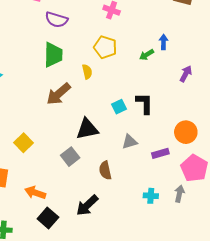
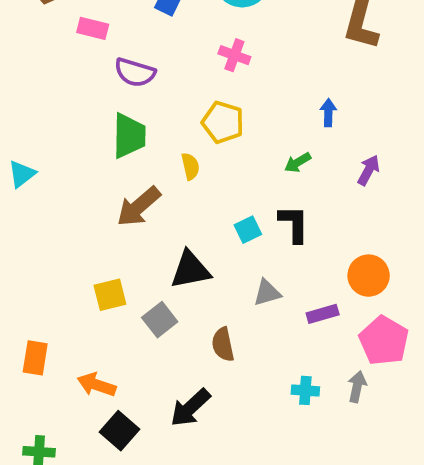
green arrow: (147, 55) -> (298, 162), moved
yellow square: (24, 143) -> (110, 295), moved, turned 30

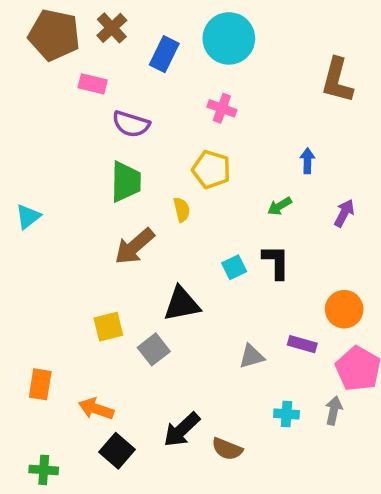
gray triangle: (267, 293) -> (252, 356), moved
purple rectangle: (323, 314) -> (302, 344), turned 32
brown semicircle: (223, 345) -> (227, 449), moved, turned -56

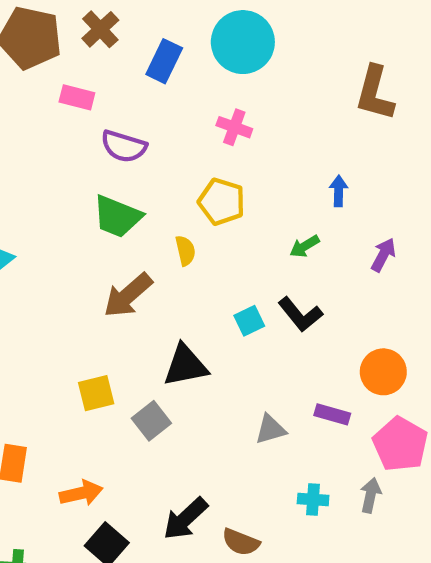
green trapezoid: (126, 182) -> (117, 217), turned 111
black L-shape: (276, 262) -> (300, 314), turned 141
orange arrow: (96, 409) -> (81, 493), turned 148

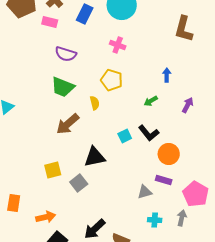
pink rectangle: (77, 97) -> (50, 22), moved
orange circle: (383, 372) -> (169, 154), moved
gray triangle: (271, 429) -> (145, 192), moved

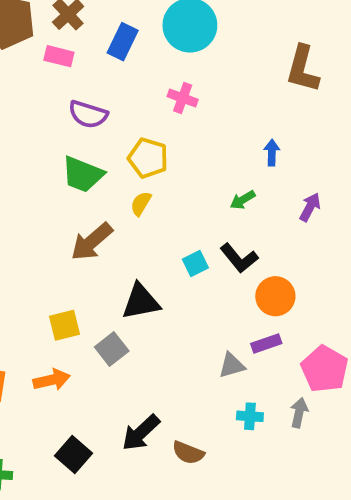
yellow pentagon: (112, 80) -> (148, 158), moved
yellow semicircle: (95, 103) -> (141, 203), turned -136
purple rectangle: (164, 180) -> (266, 344), turned -35
orange arrow: (46, 217) -> (52, 380), moved

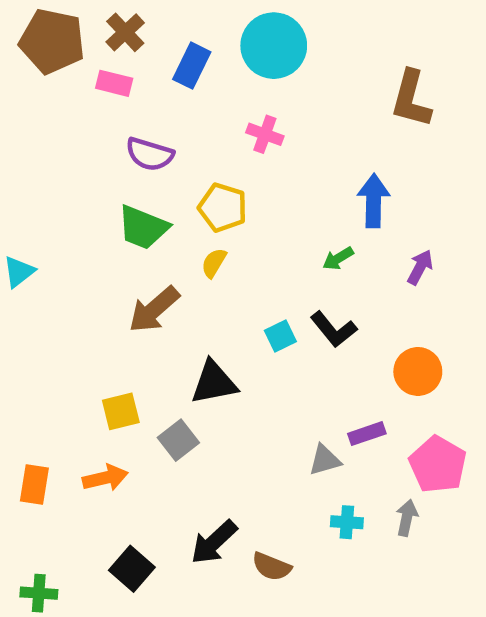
blue arrow: (272, 153) -> (373, 201), size x1.6
orange circle: (275, 296) -> (418, 371), moved

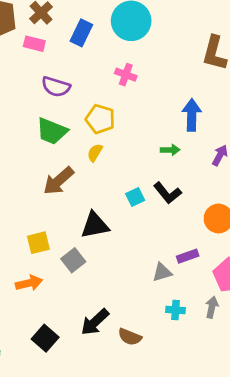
green arrow: (338, 258) -> (170, 150), turned -150

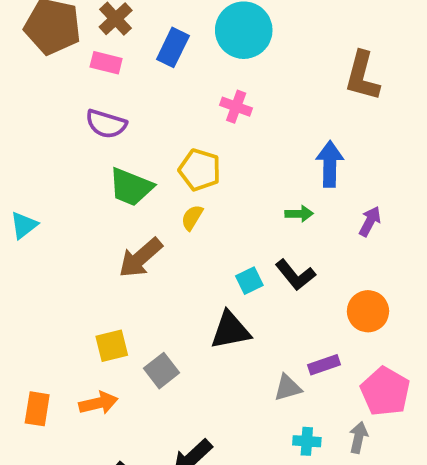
purple semicircle: (56, 87) -> (106, 124), moved
black triangle: (95, 225) -> (230, 330), moved

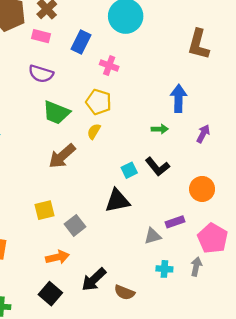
blue rectangle: (173, 47) -> (81, 42), moved
pink cross: (236, 107) -> (109, 66), moved
orange arrow: (98, 403) -> (57, 257), moved

